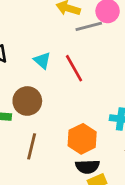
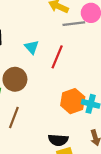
red line: (74, 68) -> (57, 57), turned 45
orange hexagon: (82, 139) -> (73, 101), moved

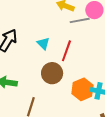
brown circle: (15, 79) -> (52, 73), moved

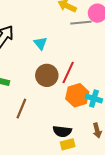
red line: (66, 51) -> (68, 73), moved

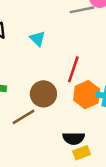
brown circle: (47, 75) -> (43, 94), moved
brown line: (21, 109) -> (23, 117), turned 42

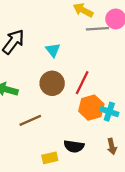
brown circle: (43, 94) -> (52, 83), moved
yellow rectangle: (82, 153) -> (50, 158), moved

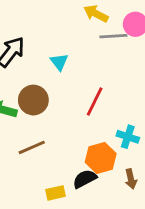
brown circle: (52, 83) -> (33, 100), moved
orange hexagon: (91, 108) -> (101, 158), moved
black semicircle: (74, 146) -> (85, 179), turned 144

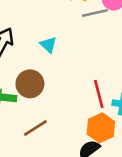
red line: (95, 102) -> (99, 94), moved, turned -32

